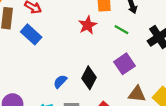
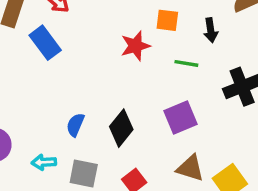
green line: (121, 30) -> (186, 63), turned -32
blue semicircle: (60, 81) -> (75, 125), turned -32

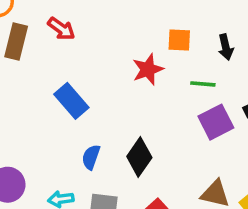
blue rectangle: (45, 43) -> (71, 101), moved
purple square: (180, 117) -> (216, 122), moved

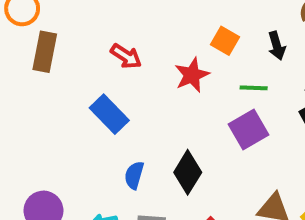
red arrow: (61, 29) -> (126, 56), moved
orange square: (179, 40) -> (225, 41), turned 30
purple square: (216, 122) -> (248, 130), moved

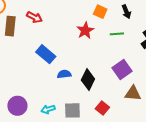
red arrow: (126, 56) -> (34, 17), moved
purple square: (248, 130) -> (122, 69), moved
blue semicircle: (134, 175) -> (64, 74), moved, turned 72

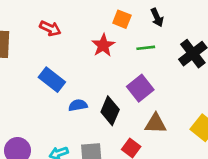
red arrow: (34, 17) -> (50, 28), moved
purple square: (122, 69) -> (140, 88), moved
brown triangle: (133, 93) -> (156, 124), moved

